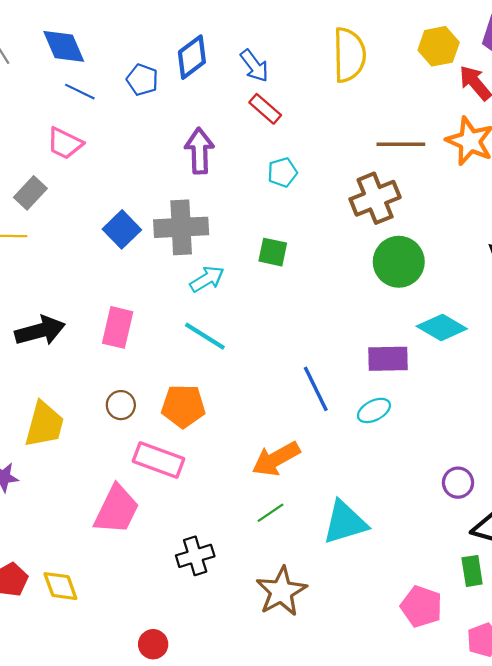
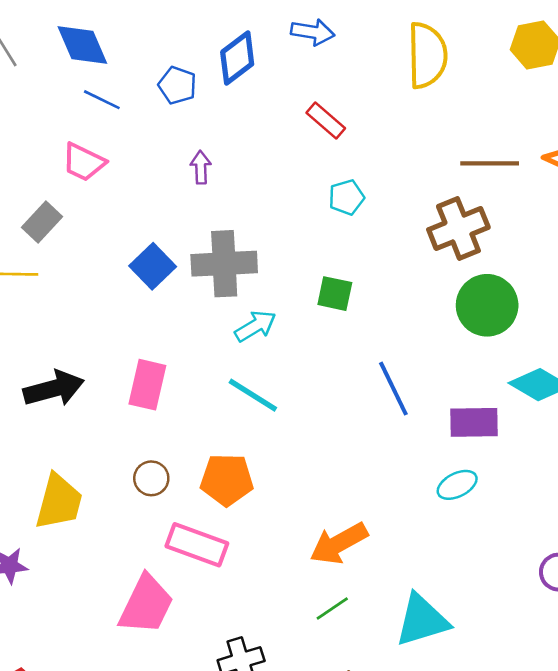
blue arrow: (254, 66) -> (313, 32), moved, turned -44
purple arrow: (199, 151) -> (201, 167), moved, size x0.6
blue line: (316, 389) -> (393, 389), moved

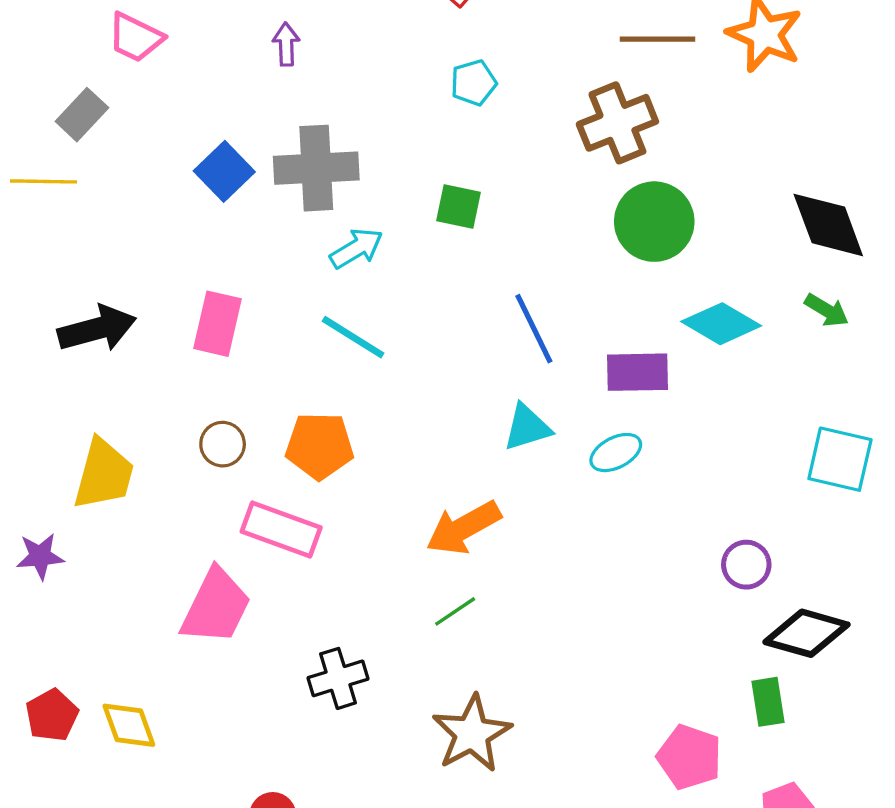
cyan triangle: (422, 620) -> (527, 427), moved, size x0.7

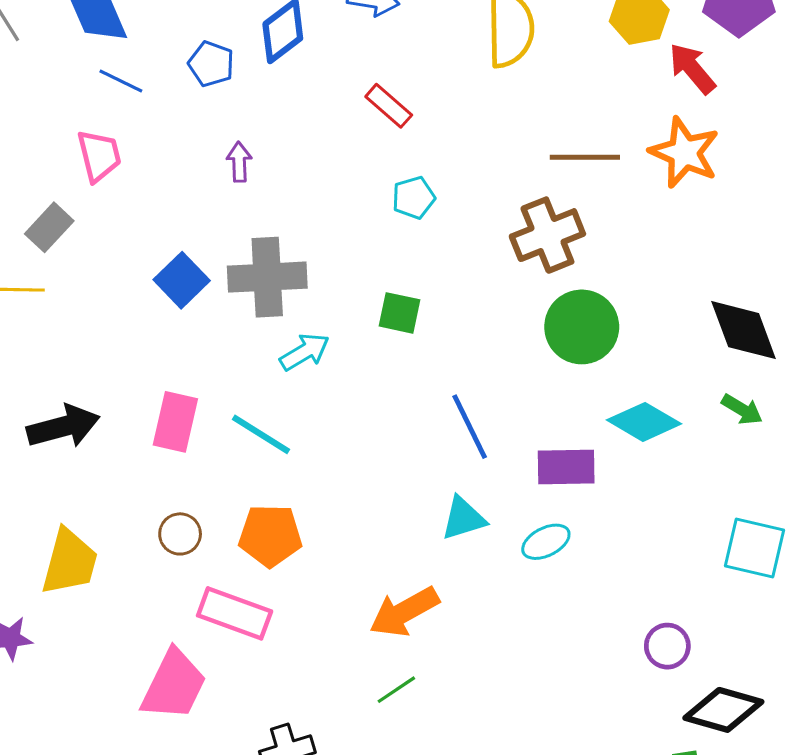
pink trapezoid: (136, 38) -> (99, 156), turned -130
cyan line: (353, 337) -> (261, 434), moved

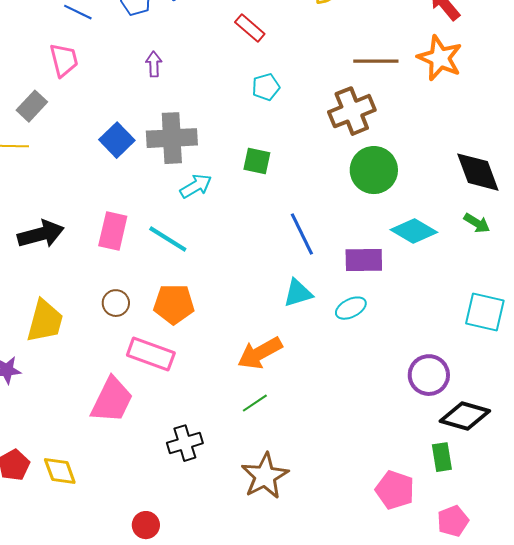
purple circle: (667, 646) -> (429, 375), size x1.4

